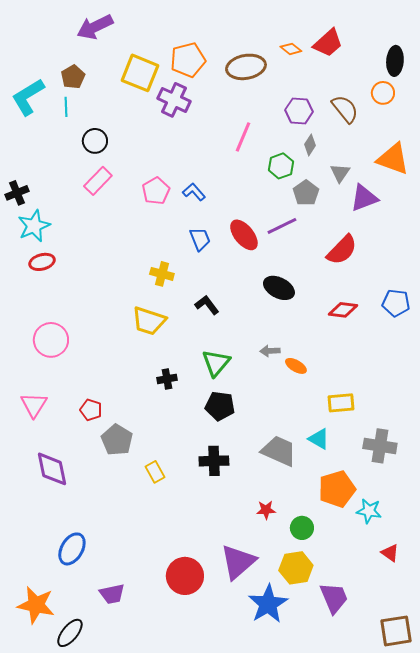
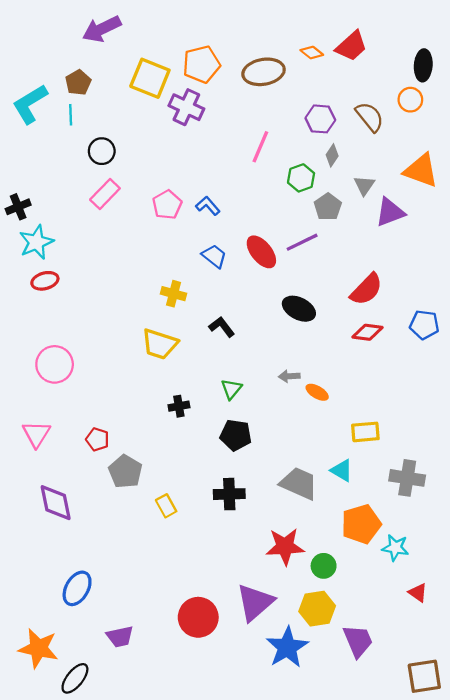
blue trapezoid: (200, 239) -> (214, 256), turned -30
red semicircle: (342, 250) -> (366, 289), moved
green triangle: (216, 363) -> (231, 389), size x0.7
red star: (266, 510) -> (285, 547), size x1.8

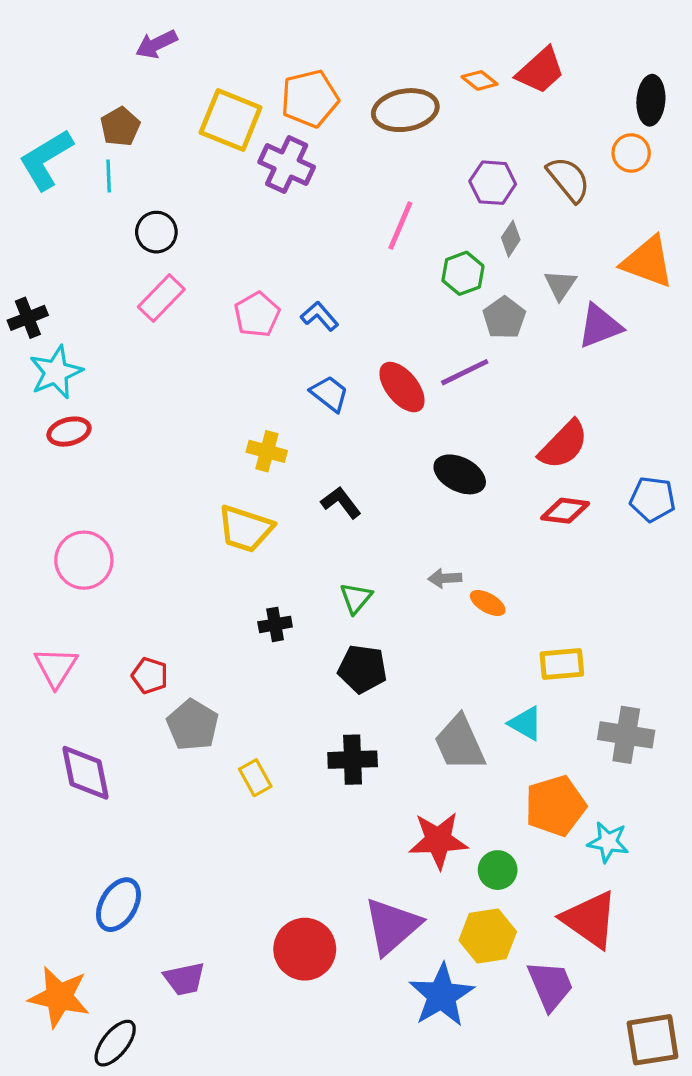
purple arrow: (102, 29) -> (156, 44), size x0.7
gray trapezoid: (299, 483) -> (460, 743), turned -138
red triangle: (418, 593) -> (590, 919), moved, size x2.0

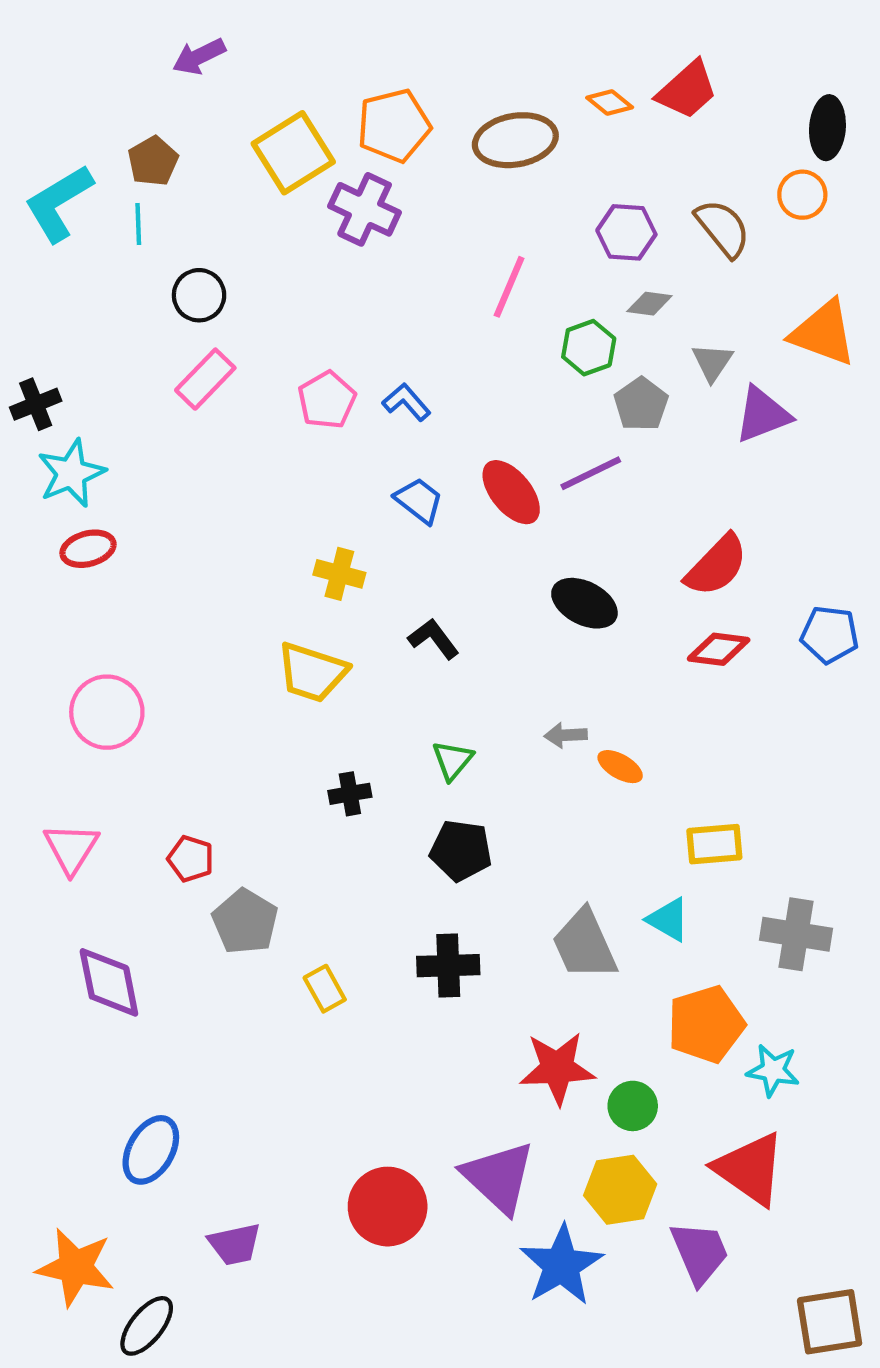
yellow square: (231, 120) -> (293, 153), turned 36
gray diamond: (511, 239) -> (649, 304), turned 64
purple triangle: (392, 926) -> (499, 1177), turned -36

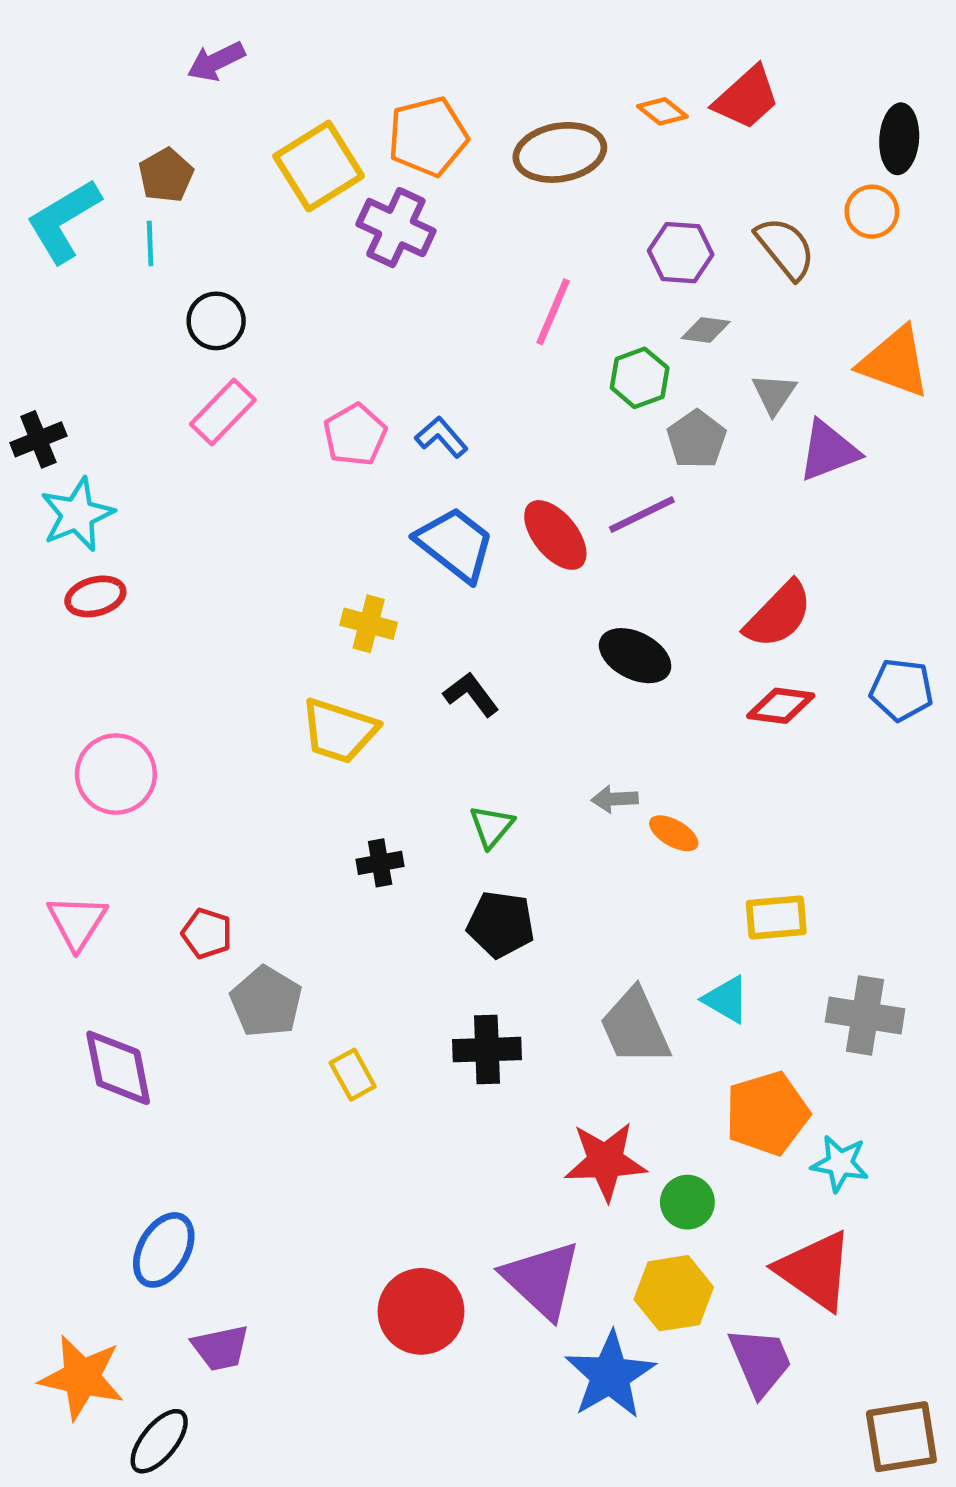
blue trapezoid: (419, 501) -> (455, 544), size x1.5
purple trapezoid: (235, 1244) -> (221, 1348), moved

